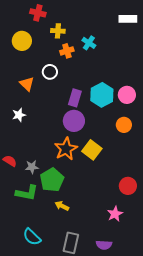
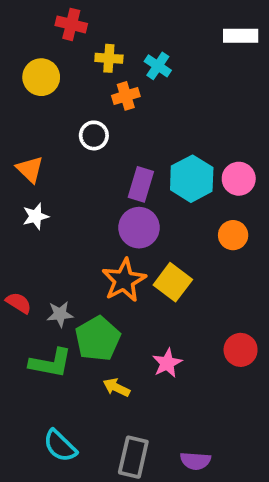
cyan cross: (89, 43) -> (158, 66), moved
orange triangle: (27, 84) -> (30, 169), moved
pink star: (115, 214) -> (167, 363), moved

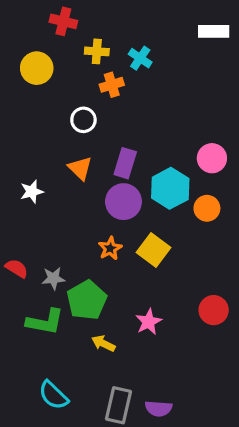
orange triangle: (30, 169) -> (80, 168), moved
cyan hexagon: (192, 179) -> (170, 188), moved
orange star: (124, 280) -> (110, 248), size x0.6
purple semicircle: (195, 461) -> (159, 409), moved

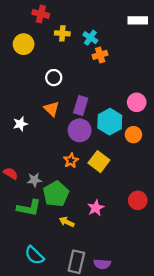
orange cross: (112, 85) -> (100, 55), moved

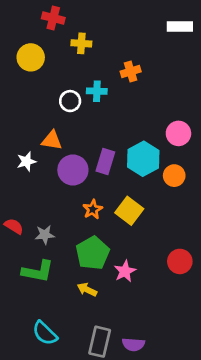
cyan cross: (90, 38) -> (97, 91), moved, turned -32
purple rectangle: (81, 106) -> (105, 162), moved
orange triangle: (52, 109) -> (52, 140), moved, turned -35
purple circle: (80, 130) -> (73, 170), moved
green pentagon: (56, 194) -> (93, 253), moved

